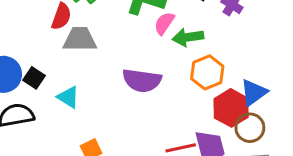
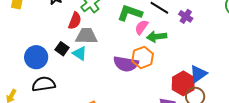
orange hexagon: (207, 72) -> (143, 57), moved
black square: (34, 78) -> (62, 49), moved
cyan triangle: (68, 97) -> (80, 53), moved

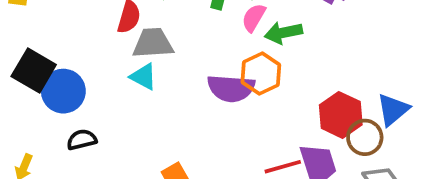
black square: (62, 49) -> (34, 70), moved, size x1.6
blue triangle: (198, 74) -> (393, 110), moved
black semicircle: (44, 84) -> (82, 140), size x0.7

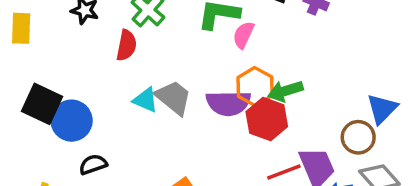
green arrow: (283, 33) -> (285, 91), moved
gray trapezoid: (153, 43) -> (173, 97), moved, turned 48
red hexagon: (341, 115) -> (267, 119), moved

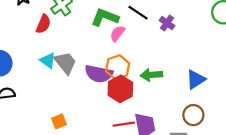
green arrow: (285, 91) -> (151, 75), moved
blue triangle: (382, 109) -> (196, 79), moved
brown circle: (358, 137) -> (193, 115), moved

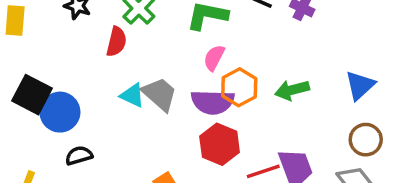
pink semicircle: (117, 34) -> (214, 58), moved
red hexagon: (120, 89) -> (220, 144), moved

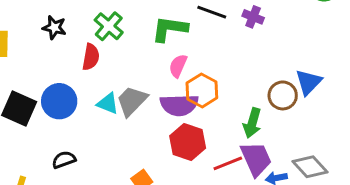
green arrow: (292, 90) -> (252, 123), moved, turned -56
gray trapezoid: (160, 94) -> (132, 101), turned -84
blue circle: (60, 112) -> (59, 101), moved
brown circle: (366, 140) -> (283, 95), moved

